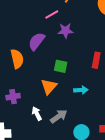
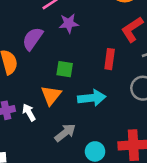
cyan arrow: (81, 90) -> (92, 98), size x1.5
white arrow: (37, 114) -> (29, 112), moved

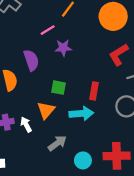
purple semicircle: (33, 39) -> (31, 60), turned 125
red rectangle: (110, 59) -> (94, 91), moved

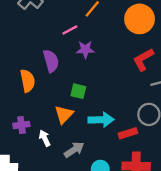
red rectangle: (94, 91) -> (128, 133), moved, turned 60
white arrow: (26, 125) -> (45, 138), moved

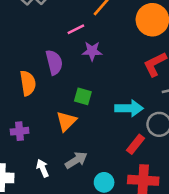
cyan arrow: (101, 120) -> (129, 108), moved
red rectangle: (128, 133) -> (136, 144), turned -36
white arrow: (45, 138) -> (43, 168), moved

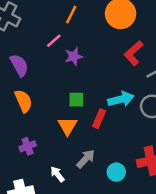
purple semicircle: (54, 62) -> (19, 65), moved
red rectangle: (136, 144) -> (99, 119), moved

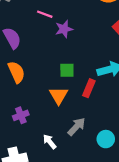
pink line: (54, 41) -> (45, 14), turned 63

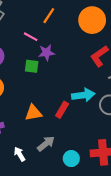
green square: (67, 70) -> (32, 66), moved
orange triangle: (59, 95) -> (33, 113), turned 42

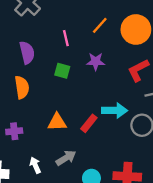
orange line: (49, 16) -> (100, 25), moved
pink line: (31, 37) -> (66, 38), turned 40
purple star: (46, 53) -> (96, 61), moved

